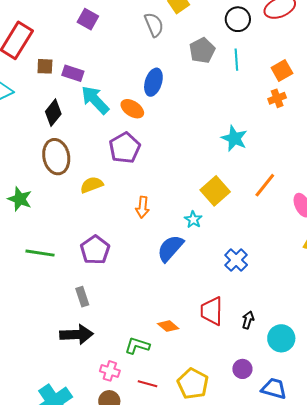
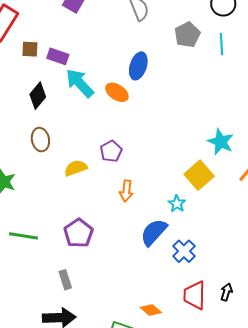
cyan star: (234, 138) -> (221, 142), moved
purple pentagon: (125, 148) -> (111, 151), moved, size x0.7
brown ellipse: (56, 157) -> (40, 140), size x0.7
blue cross: (236, 260) -> (184, 251), moved
black arrow: (248, 320) -> (226, 292), moved

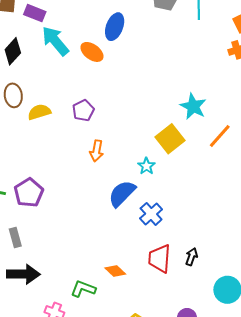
yellow semicircle: (76, 168) -> (39, 112), moved
purple pentagon: (78, 233) -> (29, 193), moved
gray rectangle: (65, 280) -> (15, 238), moved

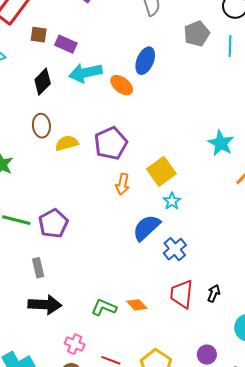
cyan arrow: (55, 41) -> (85, 73), turned -64
purple pentagon: (83, 111) -> (111, 143), size x1.5
yellow square: (170, 139) -> (161, 171), moved
green L-shape: (83, 289) -> (104, 307), moved

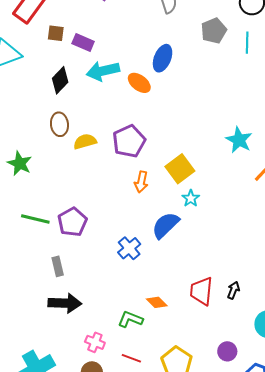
blue cross: (175, 249) -> (129, 248), moved
green L-shape: (104, 307) -> (130, 319), moved

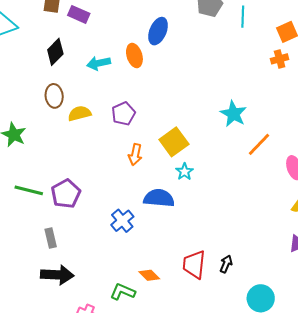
cyan arrow: (103, 71) -> (99, 63), moved, size x0.7
orange ellipse: (139, 83) -> (134, 55), turned 35
purple pentagon: (129, 141) -> (123, 114), size x0.7
blue semicircle: (166, 225) -> (159, 198), turned 48

